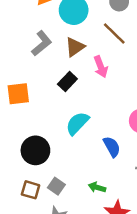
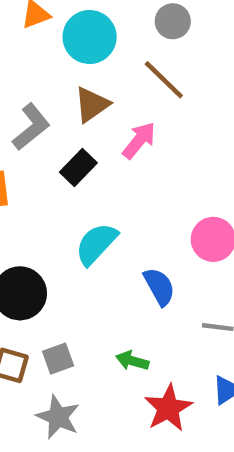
gray L-shape: (42, 43) -> (31, 127), moved
pink arrow: (101, 67) -> (139, 140), turned -120
gray square: (56, 186) -> (58, 359), turned 35

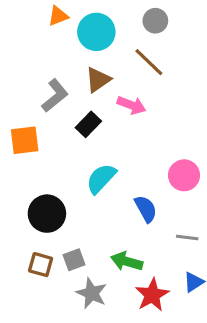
pink arrow: (139, 140) -> (131, 105), turned 72
green arrow: (132, 361) -> (127, 261), size x1.4
gray star: (58, 417) -> (92, 293), moved

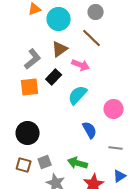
orange square: (25, 140) -> (30, 87), moved
cyan semicircle: (101, 179) -> (78, 95), moved

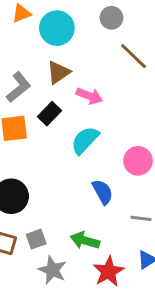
brown line: (92, 38) -> (134, 56), moved

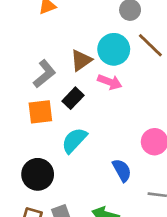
cyan circle: (57, 28) -> (114, 49), moved
cyan semicircle: (85, 140) -> (74, 140), moved

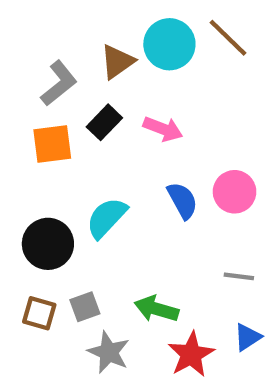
pink arrow: (110, 82) -> (163, 129), moved
cyan semicircle: (74, 140) -> (107, 218), moved
blue semicircle: (122, 170) -> (182, 200), moved

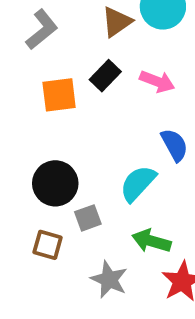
gray L-shape: (59, 83) -> (42, 30), moved
cyan semicircle: (107, 218) -> (138, 183), moved
gray square: (85, 307) -> (88, 218), moved

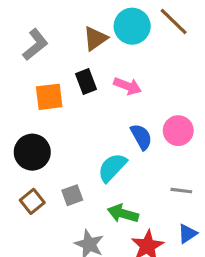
black rectangle: (105, 76) -> (86, 81), turned -65
black circle: (55, 183) -> (32, 152), moved
brown square: (48, 245) -> (32, 201), moved, turned 35

